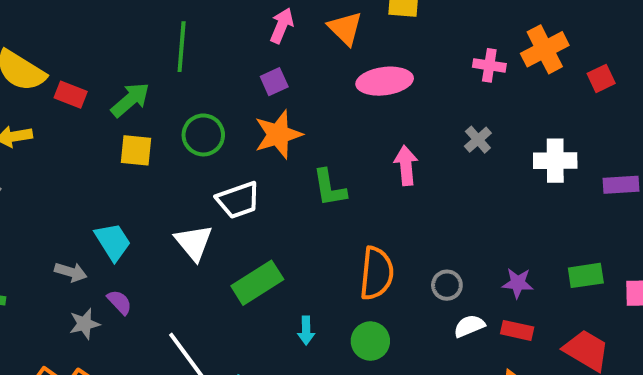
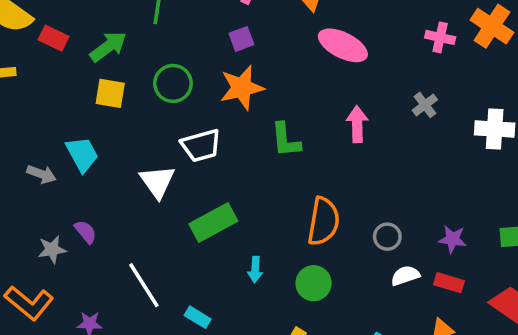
orange cross: (545, 49) -> (492, 26), turned -33
pink ellipse: (385, 81) -> (343, 45), turned 30
cyan trapezoid: (113, 242) -> (82, 154), moved
gray arrow: (71, 272) -> (41, 174), moved

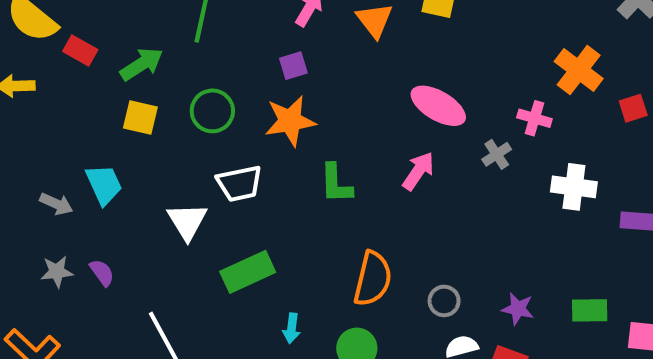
pink cross: (440, 37) -> (534, 118), moved
pink ellipse: (343, 45) -> (438, 106), moved
pink arrow: (357, 124) -> (418, 171), turned 32
gray star: (52, 249) -> (57, 272), moved

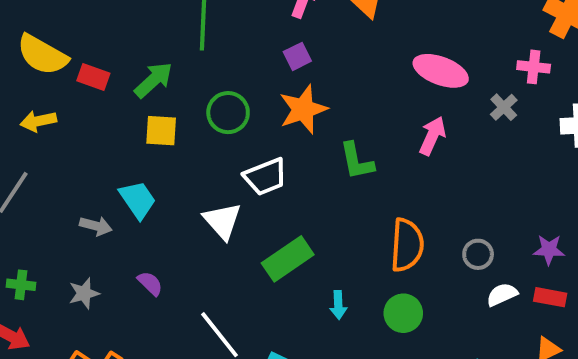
gray star: (57, 272) -> (84, 293), moved

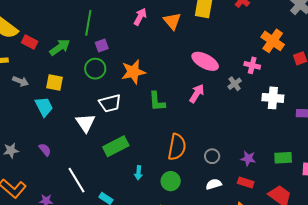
purple square: (297, 56) -> (102, 46), moved
yellow square: (161, 131) -> (55, 82), moved
gray arrow: (96, 226) -> (20, 81), moved
white semicircle: (502, 294) -> (214, 184), moved

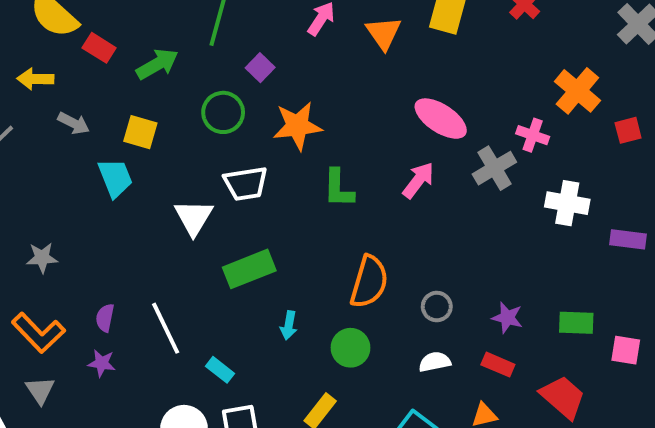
purple square: (102, 46) -> (260, 68), moved, turned -32
gray cross: (235, 84) -> (494, 168), size x1.5
purple semicircle: (45, 150) -> (105, 318), moved, turned -136

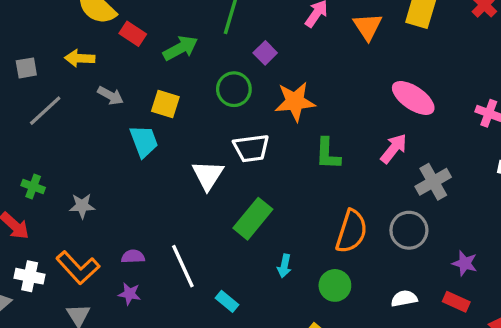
gray cross: (494, 168) -> (433, 182), moved
green rectangle: (249, 269) -> (253, 219), turned -30
gray circle: (437, 307) -> (409, 230), moved, size x1.5
purple semicircle: (105, 318) -> (133, 257), turned 75

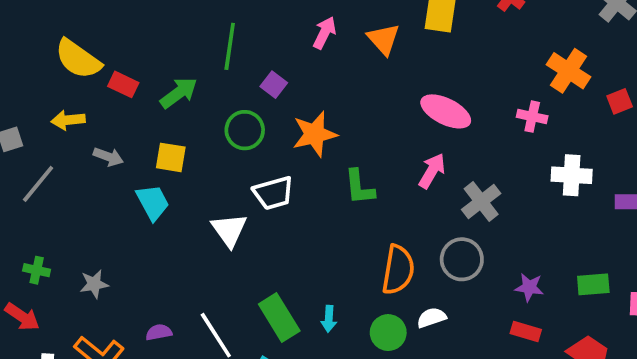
green rectangle: (253, 219) -> (279, 317), moved, turned -63
white semicircle: (404, 299) -> (432, 318), moved

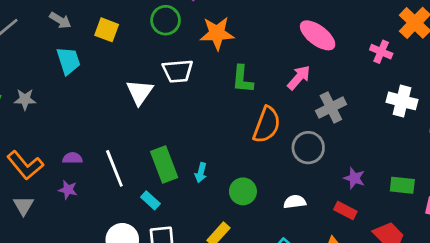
cyan trapezoid: (153, 202) -> (68, 61), moved
orange semicircle: (398, 270) -> (267, 125), moved
gray star: (94, 284) -> (25, 99), moved
white semicircle: (432, 318) -> (295, 202), moved

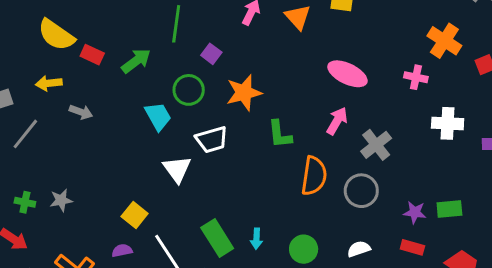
yellow square: (107, 30) -> (135, 215), moved, turned 30
cyan trapezoid: (68, 61) -> (158, 116), moved
green rectangle: (402, 185) -> (449, 209), moved

